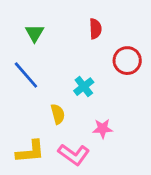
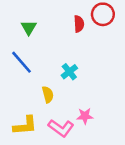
red circle: (127, 61) -> (103, 14), moved
pink star: (103, 128) -> (85, 116), moved

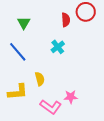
cyan cross: (69, 72) -> (58, 47), moved
yellow L-shape: (25, 126) -> (18, 92), moved

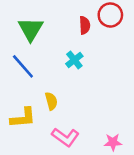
green triangle: (24, 23) -> (31, 29), size x1.5
pink star: (71, 97) -> (113, 142), moved

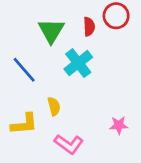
green triangle: (31, 29) -> (51, 31), moved
cyan cross: (74, 60) -> (78, 63), size x1.5
pink star: (113, 142) -> (119, 125), moved

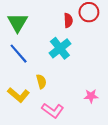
green triangle: (51, 31) -> (17, 22), moved
yellow L-shape: (24, 124) -> (19, 95), turned 45

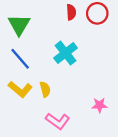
red semicircle: (68, 20) -> (71, 12), moved
yellow L-shape: (19, 95) -> (20, 89), moved

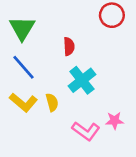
red semicircle: (71, 12) -> (69, 46), moved
cyan cross: (66, 53) -> (82, 80), moved
pink L-shape: (58, 121) -> (86, 131), moved

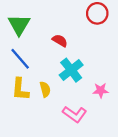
red semicircle: (69, 46) -> (60, 41), turned -56
yellow L-shape: (23, 102) -> (20, 89), turned 55
pink star: (115, 121) -> (101, 90), moved

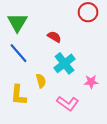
yellow L-shape: (20, 89) -> (18, 95), moved

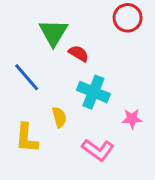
green triangle: (17, 22) -> (53, 33), moved
cyan cross: (64, 63) -> (93, 92), turned -30

